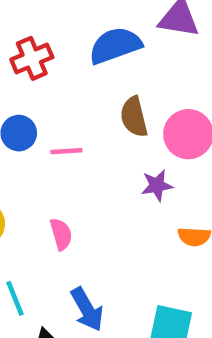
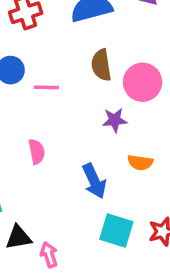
blue arrow: (87, 309) -> (94, 181), moved

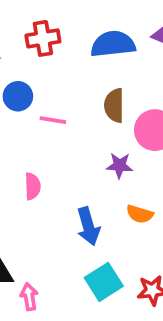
cyan square: (116, 231) -> (104, 282), turned 32

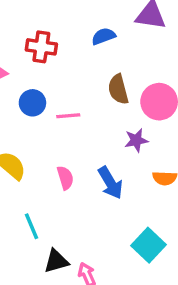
red cross: (43, 38) -> (41, 47), turned 32
blue semicircle: (113, 44) -> (103, 36), size x0.6
blue arrow: (88, 226) -> (110, 183), moved

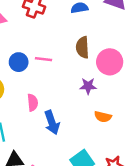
blue circle: (32, 103) -> (19, 62), moved
blue arrow: (110, 183) -> (52, 123), moved

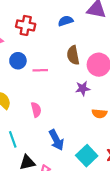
blue circle: (19, 62) -> (18, 61), moved
blue arrow: (52, 123) -> (56, 140), moved

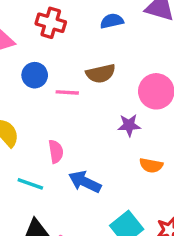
brown semicircle: (73, 55) -> (101, 73), moved, turned -96
cyan line: (13, 139) -> (30, 184), moved, turned -56
blue arrow: (56, 140) -> (85, 182), moved, turned 138

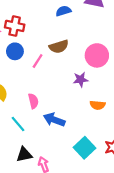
red cross: (51, 23) -> (15, 26), moved
pink line: (67, 92) -> (38, 61), turned -56
cyan line: (30, 184) -> (18, 124), turned 35

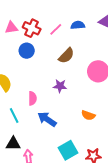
brown semicircle: (59, 47) -> (66, 56), turned -42
pink line: (38, 61) -> (56, 29), moved
purple star: (81, 80) -> (60, 86), moved

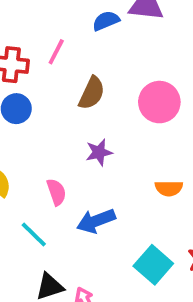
blue semicircle: (78, 25) -> (106, 21), moved
blue arrow: (47, 119) -> (96, 221), turned -36

